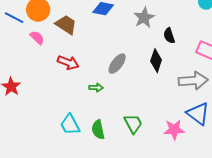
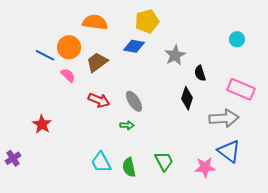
brown trapezoid: (66, 25) -> (97, 62), turned -70
gray ellipse: (117, 64) -> (134, 101), moved, turned -70

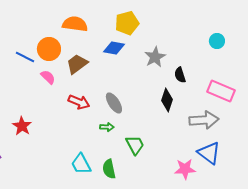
green trapezoid: (164, 161) -> (135, 145), moved

